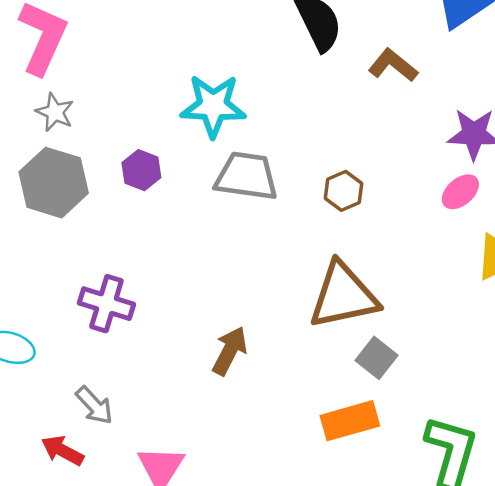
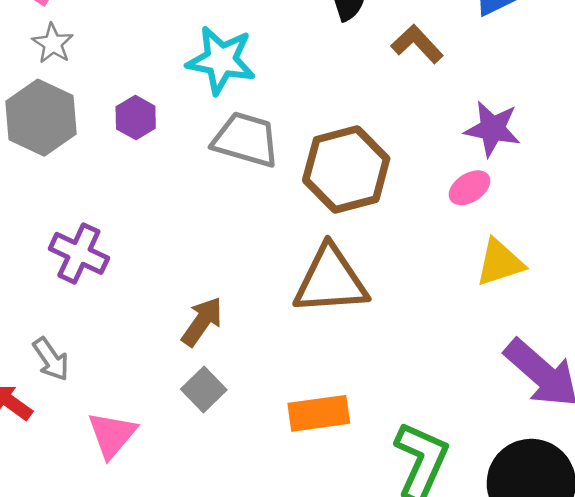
brown hexagon: (344, 191) -> (346, 169), size x2.0
gray square: (376, 358) -> (204, 389), moved

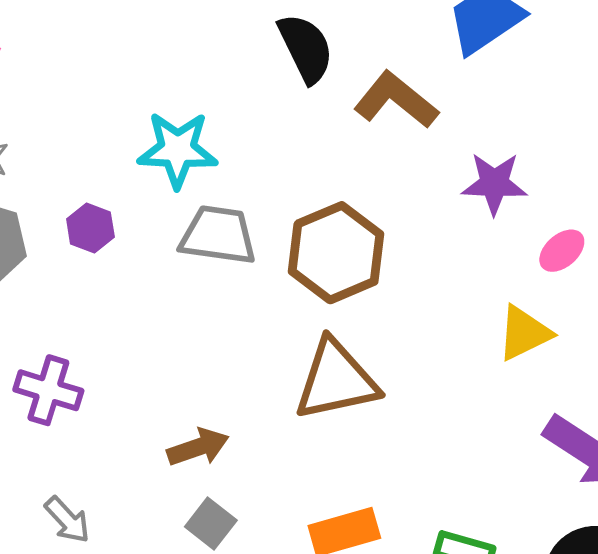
brown L-shape: (417, 44) -> (396, 100), size x1.4
pink ellipse: (470, 188) -> (562, 251), moved
brown arrow: (202, 322) -> (198, 447), turned 44
gray arrow: (51, 359) -> (67, 520), moved

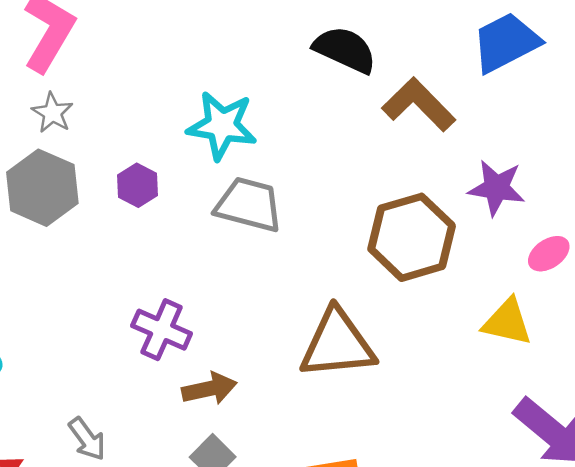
black semicircle: (306, 48) -> (345, 50), turned -46
brown hexagon: (336, 253) -> (412, 237), moved
yellow triangle: (524, 333) -> (507, 322), turned 32
purple cross: (48, 390) -> (162, 330), moved

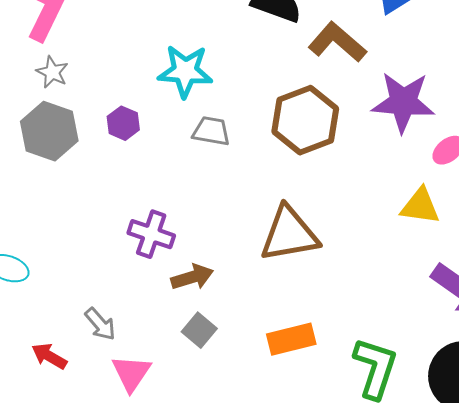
purple star: (496, 188) -> (403, 102), size x1.4
gray trapezoid: (249, 205) -> (211, 131), size x0.7
brown hexagon: (412, 237) -> (305, 120), moved

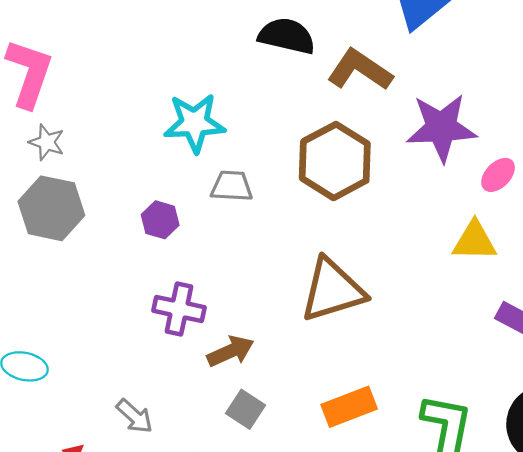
purple hexagon: (123, 123) -> (160, 220), moved

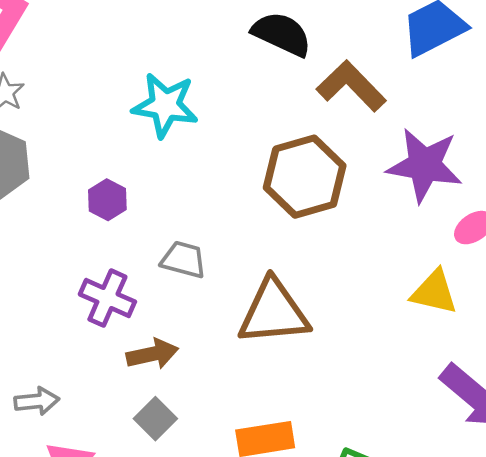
gray trapezoid: (232, 186) -> (183, 260), moved
gray arrow: (135, 416) -> (37, 401), turned -60

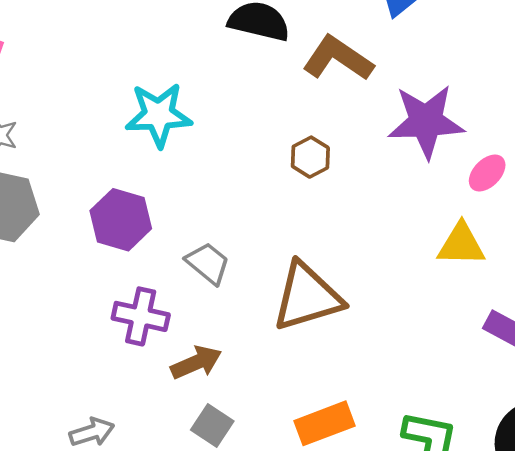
brown hexagon: (305, 177) -> (310, 157), size x0.5
purple hexagon: (107, 200) -> (121, 220), size x1.5
gray trapezoid: (183, 260) -> (208, 263), turned 36

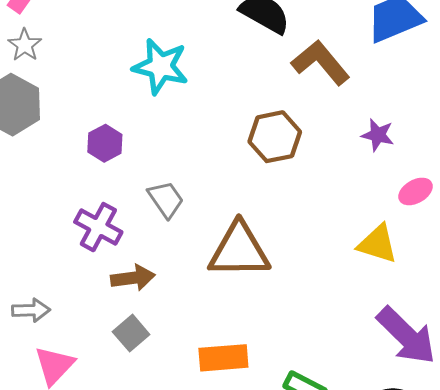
purple star: (426, 121) -> (378, 135), size x0.5
brown hexagon: (310, 157) -> (275, 137), size x1.5
purple hexagon: (121, 220) -> (105, 143), size x0.7

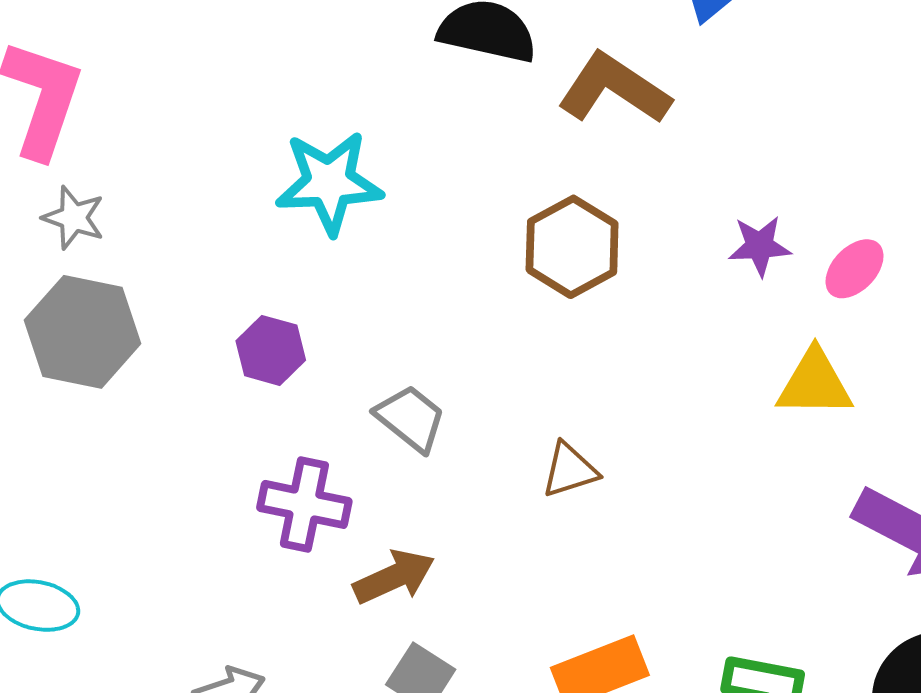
purple star: (378, 135) -> (760, 246), moved
brown triangle: (239, 250) -> (570, 470), size x0.5

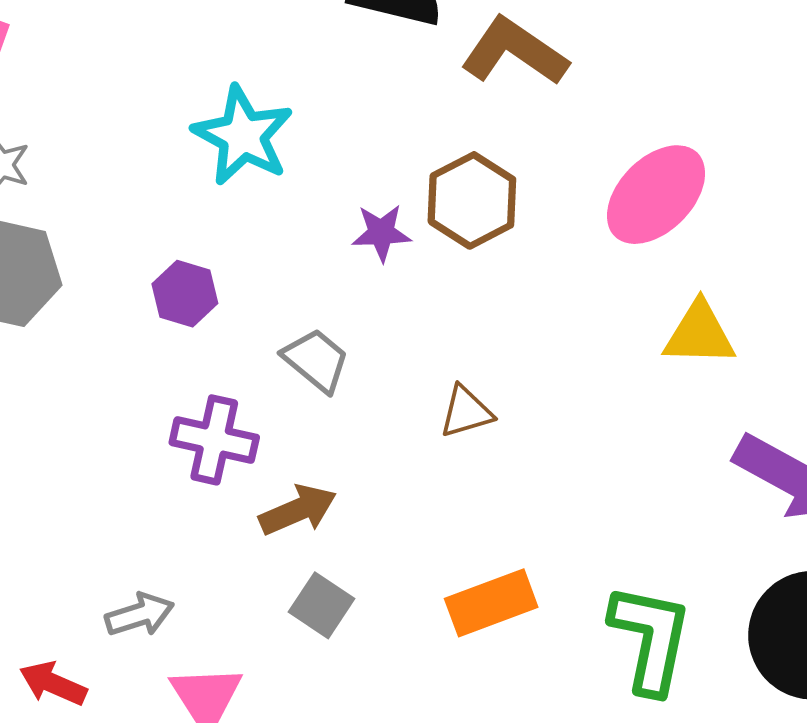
cyan star: (329, 183) -> (243, 136), turned 30
purple star: (760, 246) -> (381, 233), moved
pink ellipse: (855, 269) -> (656, 195), moved, size x1.8

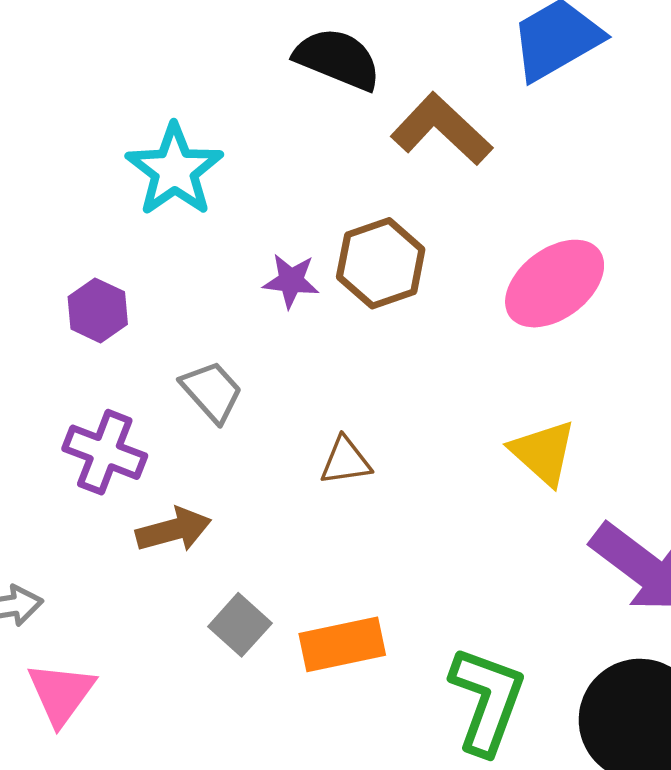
yellow triangle: (699, 334) -> (543, 453), moved, turned 32
gray square: (321, 605) -> (240, 625), moved

